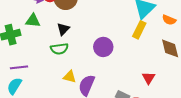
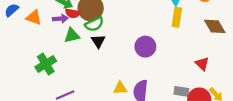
green triangle: (33, 21) -> (72, 35), moved
green semicircle: (59, 49) -> (94, 24), moved

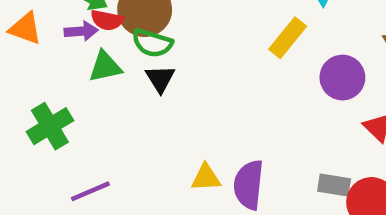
yellow rectangle: (177, 17) -> (288, 38), moved, turned 30
green semicircle: (94, 24) -> (152, 43), turned 42
purple circle: (145, 47) -> (342, 78), moved

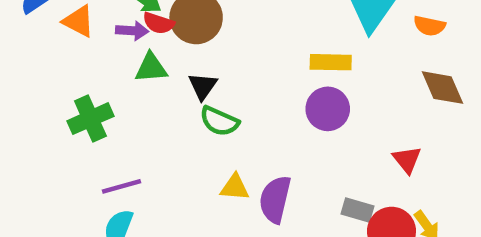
yellow rectangle: (288, 38) -> (331, 62), turned 45
green semicircle: (152, 43) -> (219, 121), moved
purple circle: (342, 78) -> (328, 109), moved

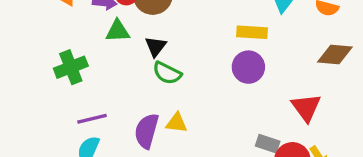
brown diamond: (442, 88) -> (335, 55), turned -64
red triangle: (407, 160) -> (306, 107), size x1.4
purple semicircle: (275, 199) -> (147, 131), moved

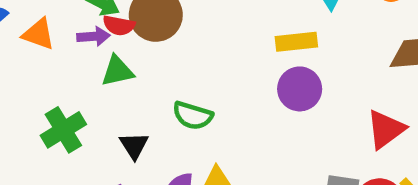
black triangle: (156, 46) -> (134, 146), moved
red triangle: (306, 107) -> (386, 129), turned 40

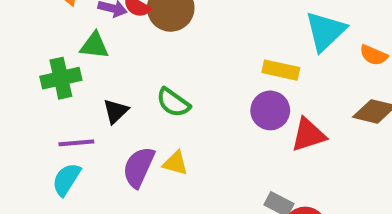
green triangle: (117, 71) -> (94, 46), moved
red triangle: (386, 129) -> (308, 135), moved

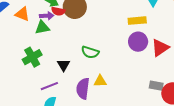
green triangle: (94, 46) -> (42, 27), moved

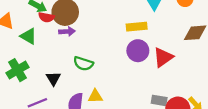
purple arrow: (47, 16) -> (67, 31), moved
green triangle: (42, 27) -> (28, 36), turned 42

